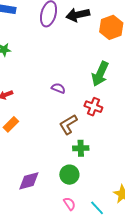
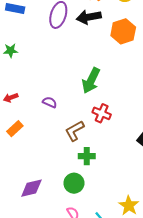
green arrow: (100, 74) -> (91, 81), moved
purple semicircle: (58, 88) -> (50, 102), moved

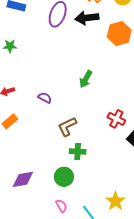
green arrow: (91, 81) -> (86, 79), size x0.7
red cross: (102, 113) -> (116, 119), moved

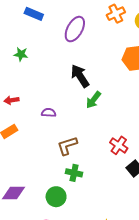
black arrow: (87, 18) -> (80, 76), moved, turned 55
purple semicircle: (45, 98) -> (49, 113), turned -32

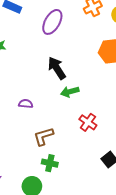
green arrow: (93, 100) -> (70, 92), turned 36
red cross: (119, 145) -> (88, 122), moved

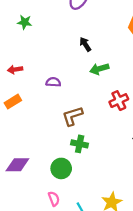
black arrow: (57, 68) -> (85, 44), size x0.6
red cross: (88, 122) -> (119, 101), turned 30

